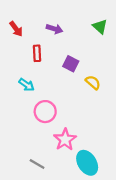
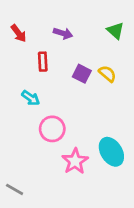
yellow semicircle: (93, 82) -> (107, 74), moved
cyan ellipse: (87, 163) -> (111, 152), moved
gray line: (37, 164) -> (15, 189), moved

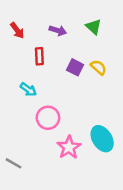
green triangle: (115, 31) -> (93, 27), moved
gray line: (15, 189) -> (14, 163), moved

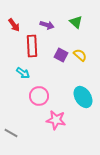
red rectangle: (39, 56) -> (32, 46), size x1.5
cyan ellipse: (102, 139) -> (83, 97), moved
pink star: (69, 147) -> (56, 120), turned -30

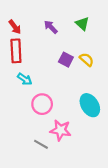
purple arrow: (47, 25) -> (51, 27), turned -152
red rectangle: (32, 46) -> (16, 51), moved
gray line: (11, 133) -> (41, 144), moved

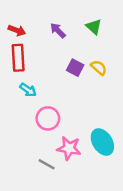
red arrow: (15, 27) -> (17, 30), turned -32
cyan ellipse: (90, 105) -> (102, 142), moved

